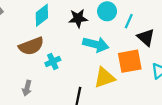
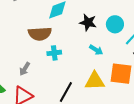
cyan arrow: (96, 44) -> (96, 50), size x0.6

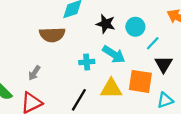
cyan arrow: (96, 50) -> (114, 54), size x1.5
cyan cross: (54, 53) -> (87, 62), moved

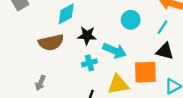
black star: (106, 24) -> (87, 36), moved
cyan line: (153, 43) -> (162, 27), moved
black triangle: (164, 64) -> (165, 51), turned -36

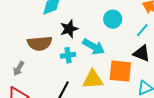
black star: (87, 36) -> (69, 29), turned -30
brown semicircle: (51, 42) -> (40, 43), moved

